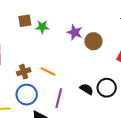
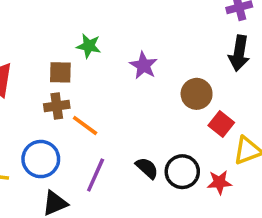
brown square: (25, 21) -> (60, 72), moved
brown circle: (93, 41) -> (197, 94), moved
brown cross: (24, 72) -> (57, 106), moved

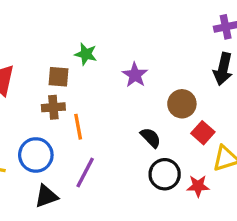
orange line: (85, 125) -> (78, 127), turned 40
black semicircle: (147, 168) -> (151, 138), moved

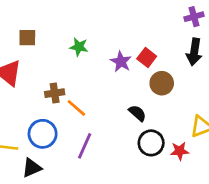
brown square: (58, 77) -> (27, 38), moved
orange line: (78, 127) -> (76, 108), turned -35
red square: (203, 133) -> (147, 57), moved
black triangle: (46, 196) -> (32, 168), moved

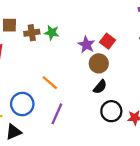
brown circle: (162, 83) -> (99, 63), moved
brown cross: (55, 93) -> (32, 33), moved
black semicircle: (137, 113) -> (100, 87), turned 88

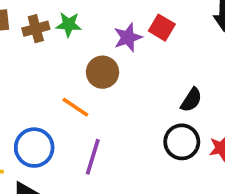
purple star: (86, 45) -> (128, 37), turned 30
brown circle: (99, 63) -> (103, 72), moved
black semicircle: (100, 87) -> (191, 100), moved

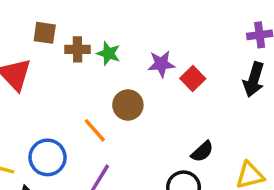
purple star: (128, 37) -> (161, 64), moved

